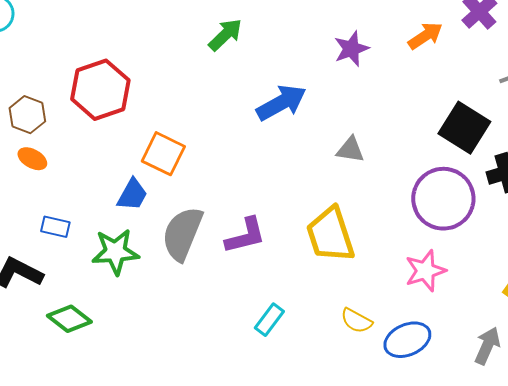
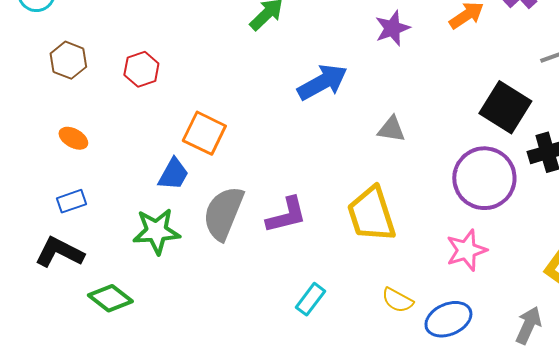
red hexagon: (100, 90) -> (141, 69), size x0.6
brown hexagon: (27, 115) -> (68, 60), moved
blue rectangle: (55, 227) -> (71, 201), moved, turned -32

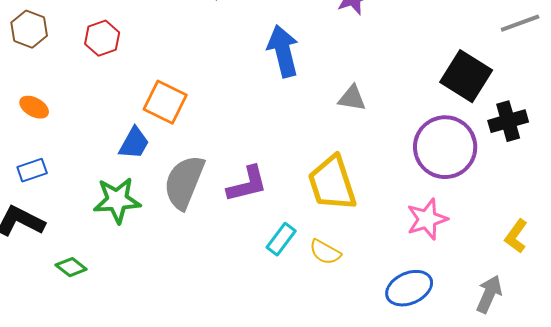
blue arrow: (322, 82) -> (283, 51), turned -75
green diamond: (110, 298) -> (71, 267), size x0.7
cyan rectangle: (310, 299) -> (281, 239), moved
yellow semicircle: (397, 300) -> (325, 252), moved

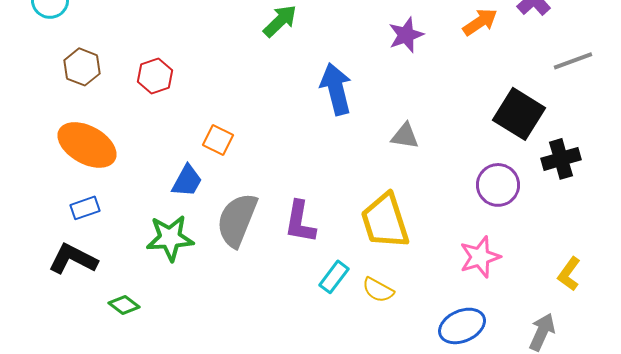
orange square: (165, 102) -> (218, 140), size x0.7
orange ellipse: (34, 107) -> (87, 145), size x2.0
purple circle: (445, 147) -> (498, 185), size x0.7
purple L-shape: (247, 184) -> (300, 222), turned 114

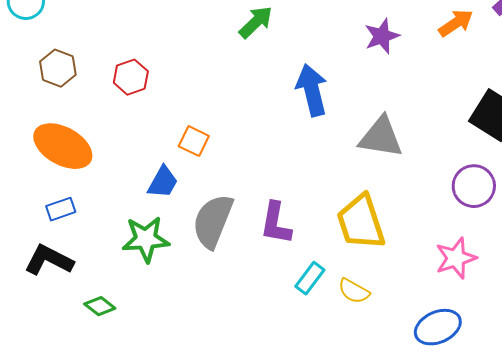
gray triangle: (405, 136) -> (381, 137), size x1.6

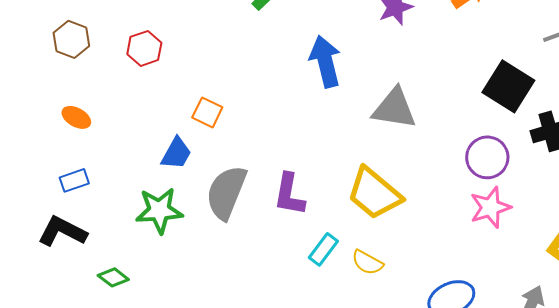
orange ellipse: (63, 146) -> (76, 117), size x0.5
yellow trapezoid: (361, 222) -> (374, 193), turned -32
pink star: (456, 258) -> (490, 207), moved

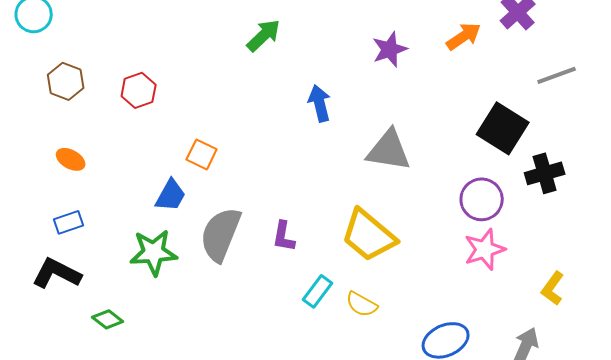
blue arrow: (325, 61) -> (320, 103), size x0.7
purple L-shape: (289, 194) -> (284, 236), size x0.7

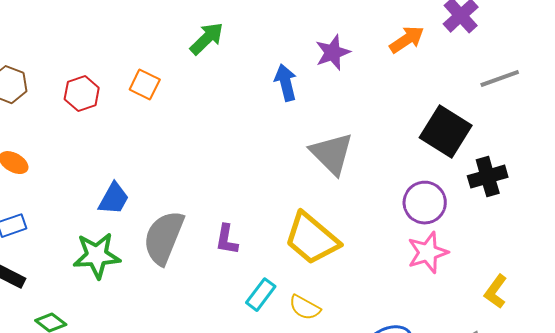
blue arrow: (320, 103) -> (286, 83), moved
gray triangle: (389, 150) -> (332, 154), turned 36
orange square: (202, 154) -> (145, 85), moved

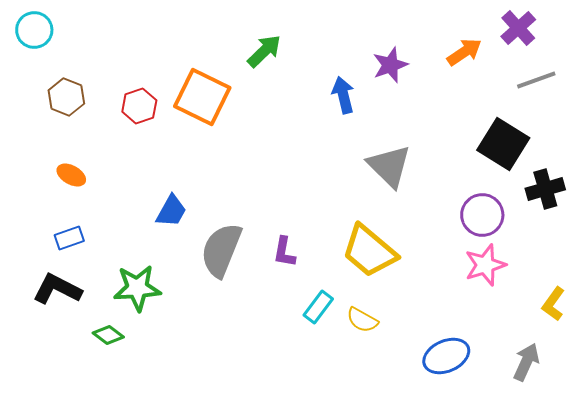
gray line: (500, 79) -> (536, 80), moved
orange square: (145, 85) -> (202, 97), size x1.8
green star: (97, 256) -> (137, 288), moved

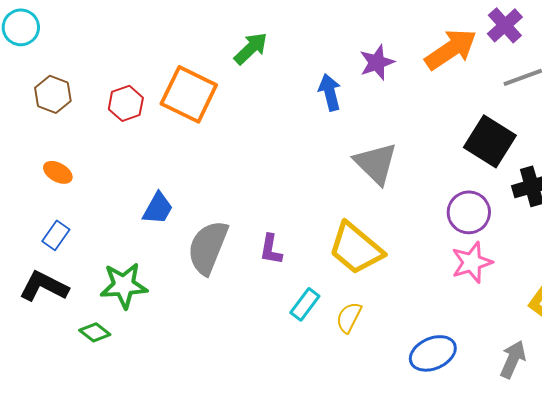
orange arrow: (464, 52) -> (451, 49), size x1.5
blue rectangle: (69, 238) -> (56, 235), turned -36
yellow semicircle: (362, 320) -> (349, 317), turned 88

